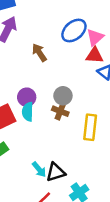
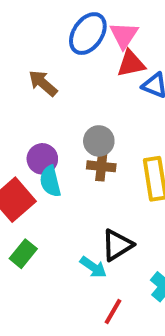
black triangle: (56, 172) -> (117, 245), moved

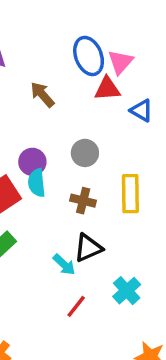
blue ellipse: (88, 34) -> (89, 56), turned -63
red triangle: (131, 64) -> (107, 89), moved
brown cross: (101, 166) -> (83, 201), moved

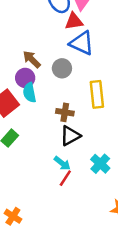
brown arrow: (42, 95) -> (32, 59), moved
blue triangle: (142, 110) -> (82, 43), moved, size x1.5
brown cross: (83, 201) -> (65, 112), moved
cyan arrow: (64, 265) -> (62, 163), moved

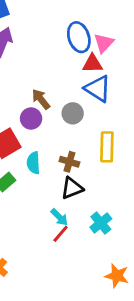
cyan semicircle: (29, 93) -> (33, 163), moved

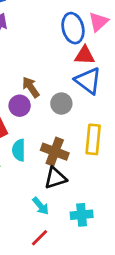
pink triangle: (104, 43) -> (98, 22), moved
brown cross: (69, 162) -> (55, 152), size x1.4
cyan cross: (101, 223) -> (82, 215), turned 30
red line: (61, 234) -> (39, 238), moved

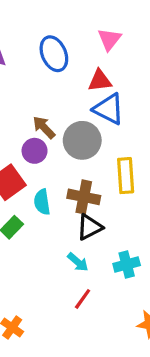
blue ellipse: (73, 28) -> (54, 54), moved
gray circle: (61, 104) -> (82, 140), size x1.5

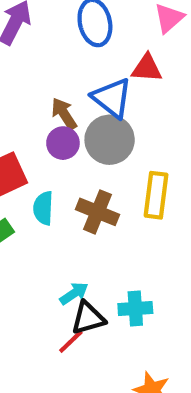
blue triangle: (109, 109) -> (112, 98), moved
purple circle: (35, 151) -> (63, 143), moved
black triangle: (89, 227) -> (88, 318), moved
cyan arrow: (78, 262) -> (74, 293), turned -85

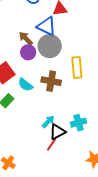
cyan semicircle: (43, 208) -> (25, 85), turned -42

